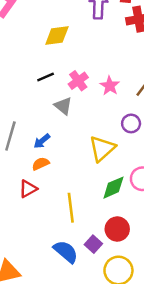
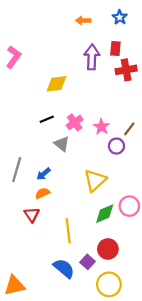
purple circle: (131, 123) -> (116, 146), moved
red triangle: (28, 189) -> (32, 215), turned -35

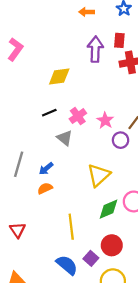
red triangle: (32, 215) -> (18, 230), moved

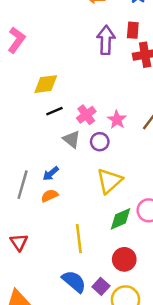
yellow diamond: (59, 77) -> (46, 84), moved
purple circle: (121, 140) -> (100, 142), moved
gray line: (19, 164) -> (23, 185), moved
purple square: (91, 258) -> (101, 286), moved

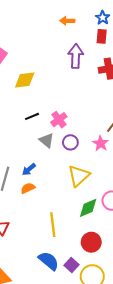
red rectangle: (133, 30) -> (102, 36), moved
yellow diamond: (46, 84) -> (25, 80), moved
pink star: (117, 120) -> (101, 143), moved

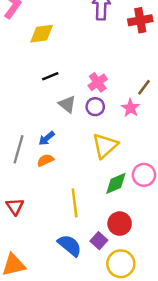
pink cross: (59, 120) -> (98, 82), moved
purple square: (71, 265) -> (99, 241), moved

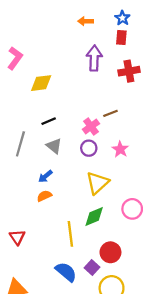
brown line: (144, 87) -> (110, 113), moved, turned 32
gray triangle: (67, 104) -> (54, 146), moved
gray line: (19, 149) -> (20, 144), moved
green diamond: (116, 183) -> (94, 217), moved

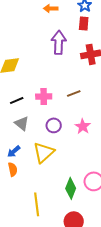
pink cross: (91, 126) -> (44, 96), moved, turned 35
yellow triangle: (97, 183) -> (44, 152), moved
orange semicircle: (44, 196) -> (13, 169), turned 104
green diamond: (94, 217) -> (71, 188), moved, turned -45

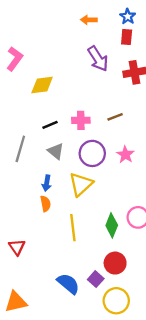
purple arrow: (59, 42) -> (98, 59), turned 145
purple circle: (54, 125) -> (92, 153), size x1.5
blue arrow: (14, 151) -> (47, 183), turned -40
yellow line: (37, 204) -> (73, 228), moved

